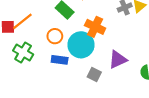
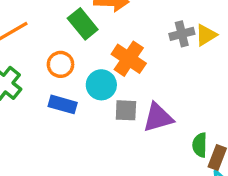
cyan circle: (81, 45) -> (101, 85), size x0.7
gray square: (94, 75) -> (126, 110), moved, turned -32

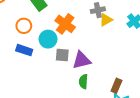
yellow triangle: (206, 35) -> (106, 20), moved
green semicircle: (200, 145) -> (83, 82), moved

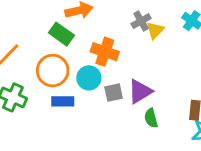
orange circle: (24, 26) -> (53, 71), size x1.5

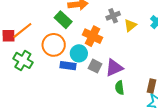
gray cross: (141, 21) -> (113, 16), moved
gray square: (114, 93) -> (95, 66), turned 32
blue rectangle: (63, 101) -> (68, 66), moved

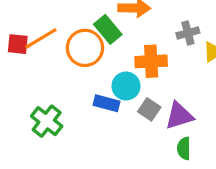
orange cross: (93, 36) -> (151, 61), turned -36
orange circle: (54, 45) -> (85, 48), moved
green cross: (23, 60) -> (47, 121), moved

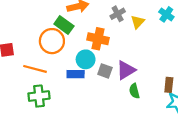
orange line: (41, 38) -> (35, 69), moved, turned 60
orange cross: (151, 61) -> (98, 39), turned 30
green cross: (47, 121) -> (39, 96), turned -30

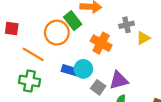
cyan circle: (86, 59) -> (83, 69), moved
gray square: (105, 71) -> (98, 87), moved

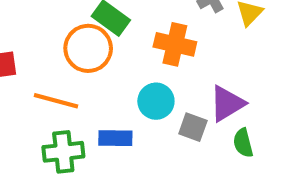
blue rectangle: (70, 70) -> (115, 138), moved

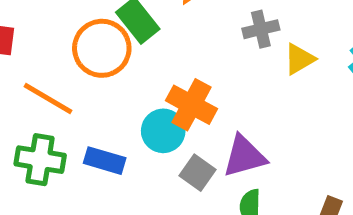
orange cross: (175, 44) -> (191, 105), moved

